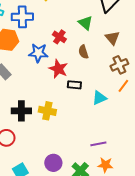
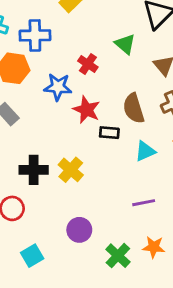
brown semicircle: (83, 52) -> (134, 108), moved, size x1.5
yellow cross: (47, 111) -> (71, 170), turned 30
purple line: (98, 144) -> (144, 203), moved
purple circle: (53, 163) -> (79, 230), moved

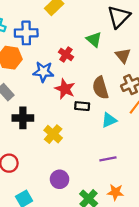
black cross: (34, 170) -> (23, 118), moved

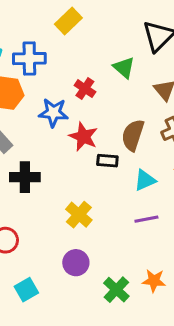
brown semicircle: (100, 88) -> (133, 135), turned 35
yellow cross: (53, 134) -> (79, 215), moved
purple line: (108, 159) -> (146, 219), moved

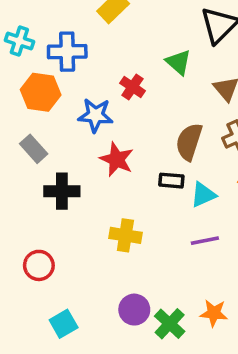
red star: (83, 137) -> (117, 159), moved
black rectangle: (107, 161) -> (171, 181), moved
yellow cross: (79, 215) -> (125, 235), turned -32
purple circle: (76, 263) -> (134, 310), moved

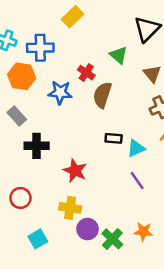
brown semicircle: (189, 142) -> (102, 95), moved
red star: (117, 159) -> (75, 171), moved
yellow cross: (125, 235) -> (70, 208), moved
purple line: (205, 241) -> (137, 181), turned 66

